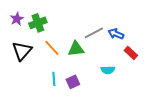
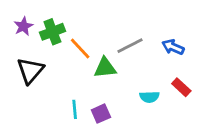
blue arrow: (116, 34) -> (173, 47), moved
orange line: (52, 48) -> (80, 48), moved
red rectangle: (131, 53) -> (181, 87), moved

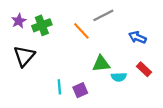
gray line: (130, 46) -> (103, 15), moved
orange line: (80, 48) -> (81, 31), moved
green triangle: (105, 68) -> (101, 64), moved

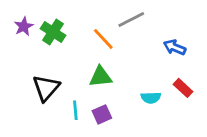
green cross: (42, 25) -> (53, 32), turned -36
black triangle: (24, 56) -> (46, 88), moved
green triangle: (101, 64) -> (101, 77), moved

